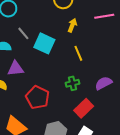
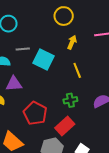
gray line: (23, 33) -> (23, 49), turned -56
red rectangle: (84, 108) -> (65, 126), moved

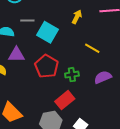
yellow line: (77, 70) -> (92, 48), moved, turned -42
red pentagon: (35, 113) -> (47, 66), moved

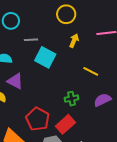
gray line: (27, 21) -> (31, 40), moved
purple triangle: (16, 55) -> (15, 81), turned 30
red pentagon: (47, 66) -> (38, 119), moved

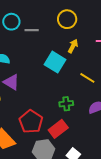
gray line: (31, 40) -> (32, 30), moved
cyan square: (45, 57) -> (55, 62), moved

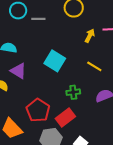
yellow arrow: (73, 46) -> (90, 36), moved
cyan square: (55, 62) -> (55, 61), moved

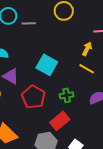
yellow arrow: (90, 36) -> (87, 49), moved
red pentagon: (38, 110) -> (33, 97), moved

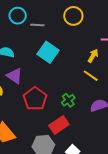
cyan square: (47, 65) -> (48, 52), moved
green cross: (67, 95) -> (68, 100), turned -32

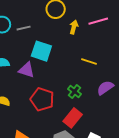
yellow arrow: (93, 56) -> (74, 27), moved
purple triangle: (15, 76) -> (27, 70), moved

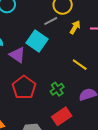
gray line: (24, 28) -> (51, 21), moved, turned -32
red rectangle: (73, 118) -> (62, 116), moved

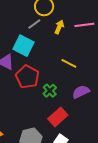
red pentagon: (24, 87) -> (27, 77), moved

